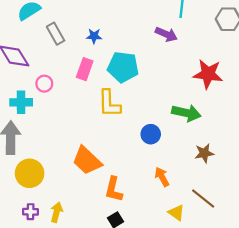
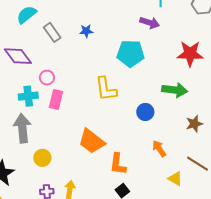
cyan pentagon: (123, 67) -> (131, 53), moved
pink rectangle: (85, 69) -> (56, 100), moved
yellow circle: (30, 173) -> (42, 158), size x0.7

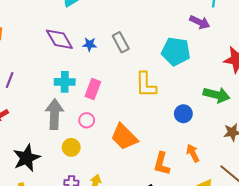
blue star: (86, 31) -> (90, 44), moved
gray rectangle: (52, 32) -> (121, 42), moved
pink circle: (47, 78) -> (87, 120), moved
orange L-shape: (118, 164) -> (162, 164), moved

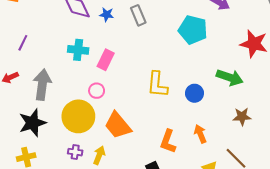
yellow L-shape: (146, 85) -> (157, 85), moved
gray arrow: (54, 114) -> (42, 85), moved
orange trapezoid: (124, 137) -> (118, 125), moved
yellow circle: (71, 147) -> (78, 116), size x1.8

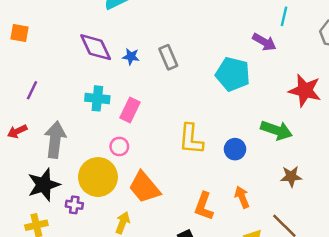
purple cross: (75, 152) -> (74, 205), moved

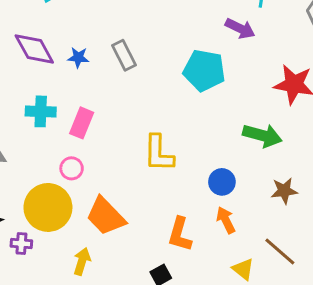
blue circle: (235, 149) -> (222, 182), moved

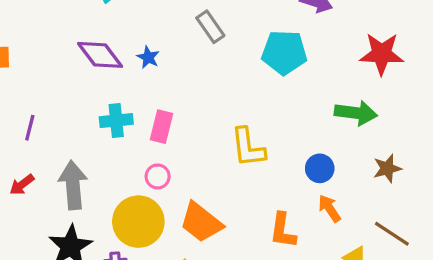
gray rectangle: (124, 55) -> (210, 27), moved
blue star: (78, 57) -> (148, 57), turned 30

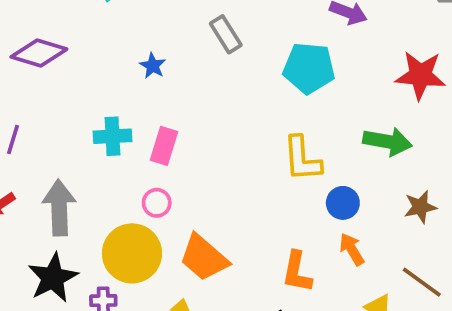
purple diamond: (100, 55) -> (39, 53), moved, turned -39
yellow L-shape: (248, 147) -> (302, 159), moved

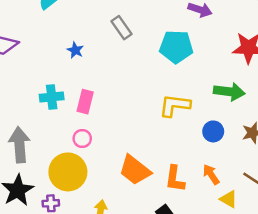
yellow L-shape: (302, 159) -> (175, 105), turned 104
blue circle: (343, 203) -> (213, 131), moved
orange arrow: (352, 249) -> (211, 174), moved
orange trapezoid: (204, 258) -> (135, 170), moved

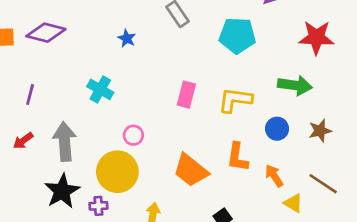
cyan cross: (52, 97) -> (100, 89), turned 35
pink rectangle: (85, 102) -> (186, 95), moved
orange L-shape: (175, 179) -> (237, 157), moved

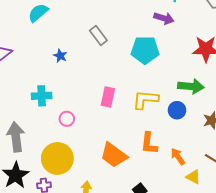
cyan cross: (100, 89) -> (42, 96), turned -30
blue circle: (277, 129) -> (177, 110), moved
pink circle: (133, 135) -> (67, 119), moved

